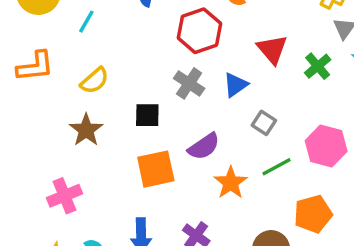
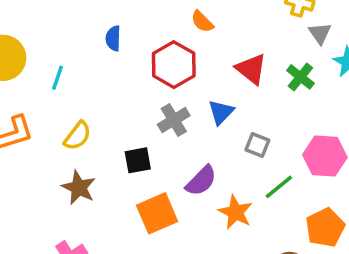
gray cross: (189, 83) -> (174, 120), turned 36

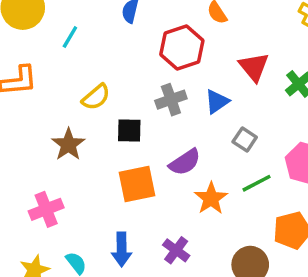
yellow semicircle: (77, 136) -> (96, 97), moved

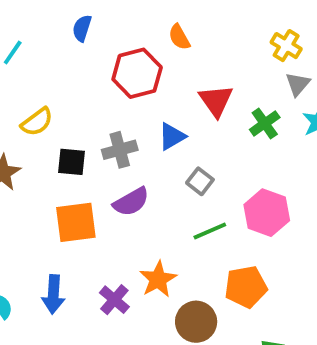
gray cross: (171, 100) -> (120, 150), moved
orange star: (211, 198) -> (158, 279), moved

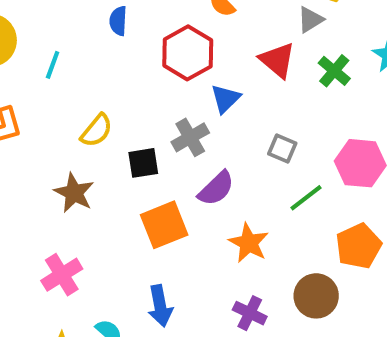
gray triangle: (298, 84) -> (310, 20), moved, turned 32
blue triangle: (172, 136) -> (225, 99), moved
orange star: (158, 279) -> (249, 243), moved
purple cross: (114, 300) -> (250, 313), moved

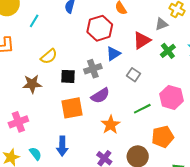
red triangle: (277, 60) -> (142, 40), turned 36
gray square: (282, 149) -> (133, 75), moved
brown star: (74, 193) -> (32, 84), turned 30

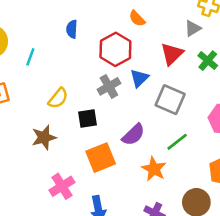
gray cross: (93, 69) -> (109, 86), moved
gray square: (133, 75) -> (170, 100), size x1.6
green line: (142, 109) -> (177, 142), moved
pink cross: (18, 122) -> (62, 186), moved

